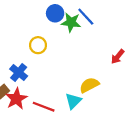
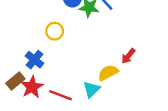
red arrow: (118, 57) -> (128, 56), moved

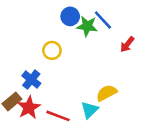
red arrow: (128, 56) -> (127, 44), moved

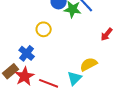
red arrow: (127, 44) -> (107, 34), moved

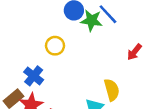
yellow semicircle: (89, 64) -> (112, 90), turned 102

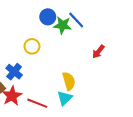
yellow semicircle: (112, 90) -> (69, 81), moved

